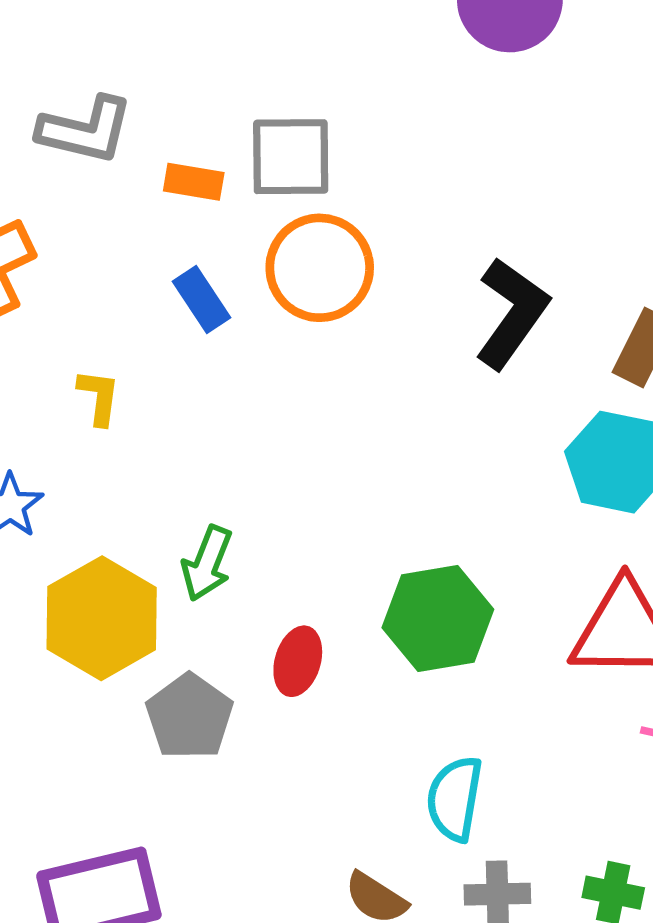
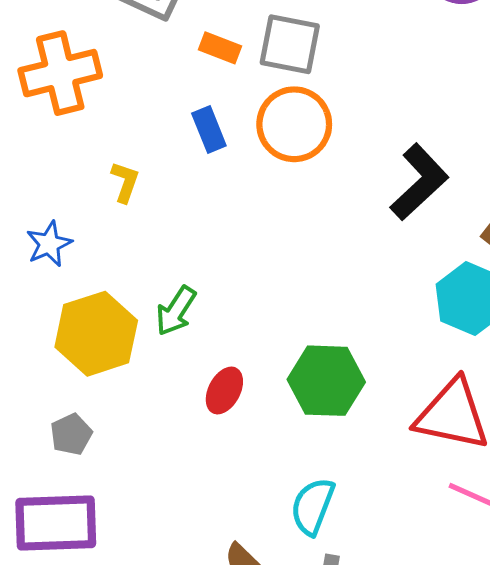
gray pentagon: (189, 717) -> (71, 434), moved, size x0.7

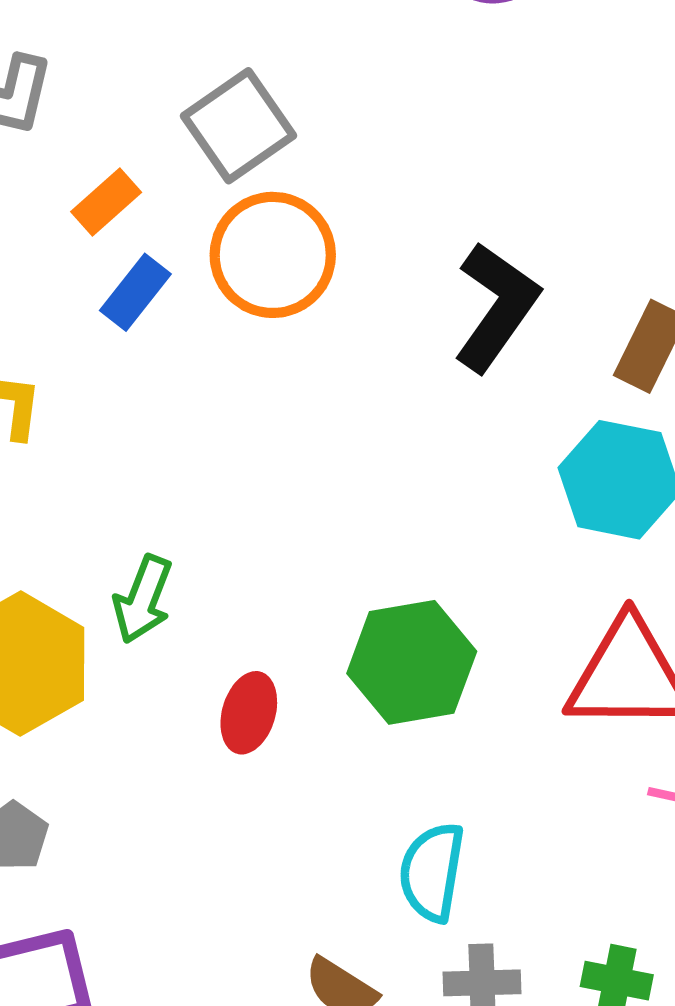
gray square: (290, 44) -> (239, 126), turned -34
orange rectangle: (220, 48) -> (106, 202), moved, turned -51
blue rectangle: (209, 130) -> (135, 292), turned 72

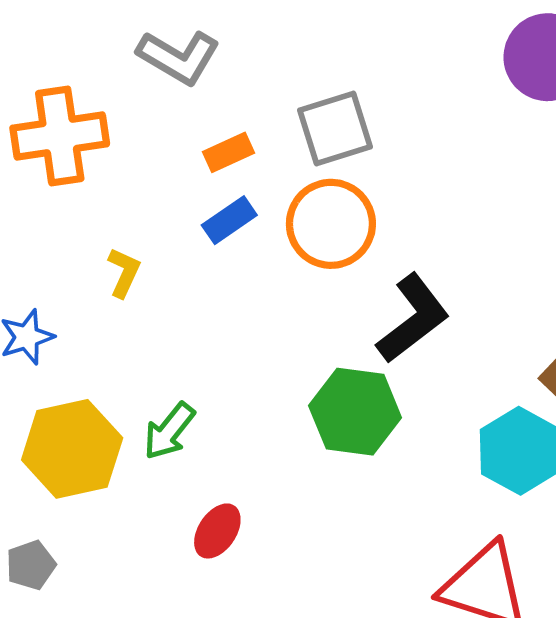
black L-shape: (496, 307) -> (413, 318), moved
green hexagon: (412, 662) -> (355, 412), moved

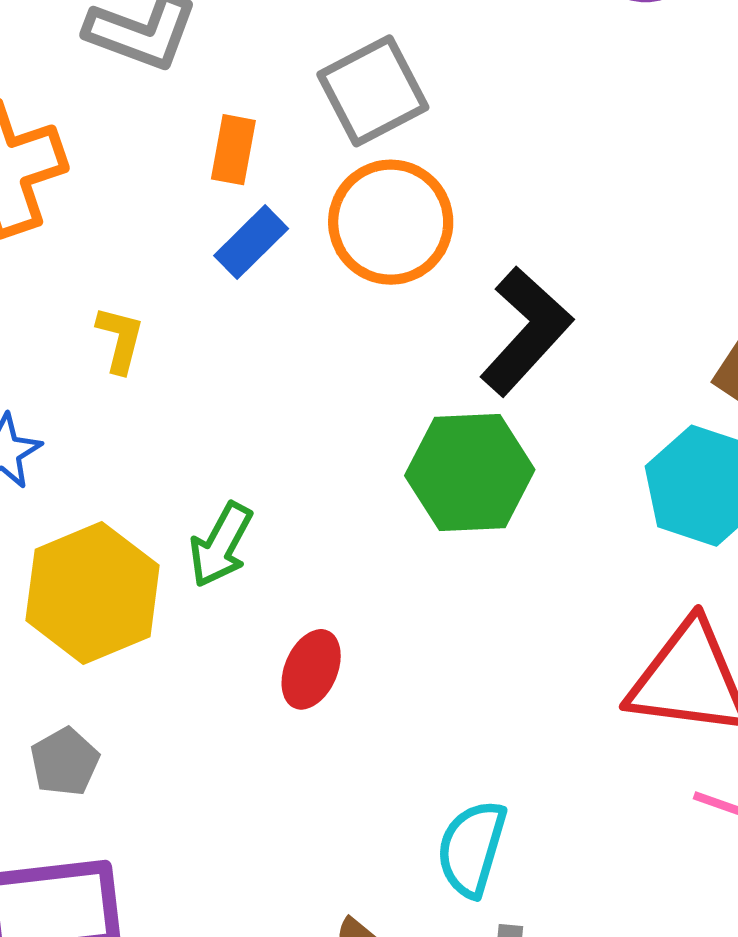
orange rectangle: (229, 152) -> (233, 150), turned -45

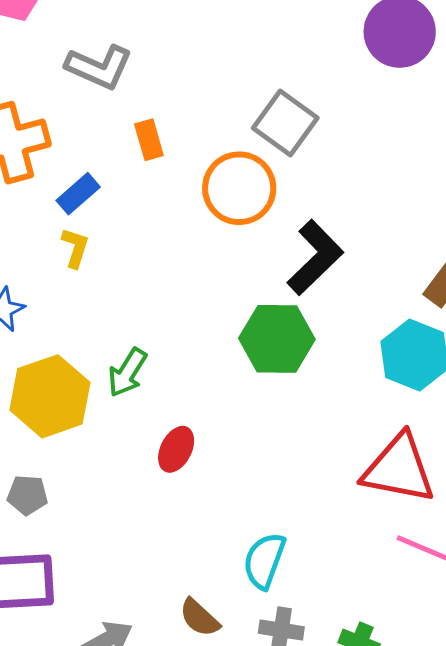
gray square: (373, 91) -> (285, 123), moved, turned -30
orange rectangle: (233, 150) -> (149, 140), turned -30
blue rectangle: (251, 242) -> (78, 194), moved
gray pentagon: (65, 762) -> (27, 495), turned 30

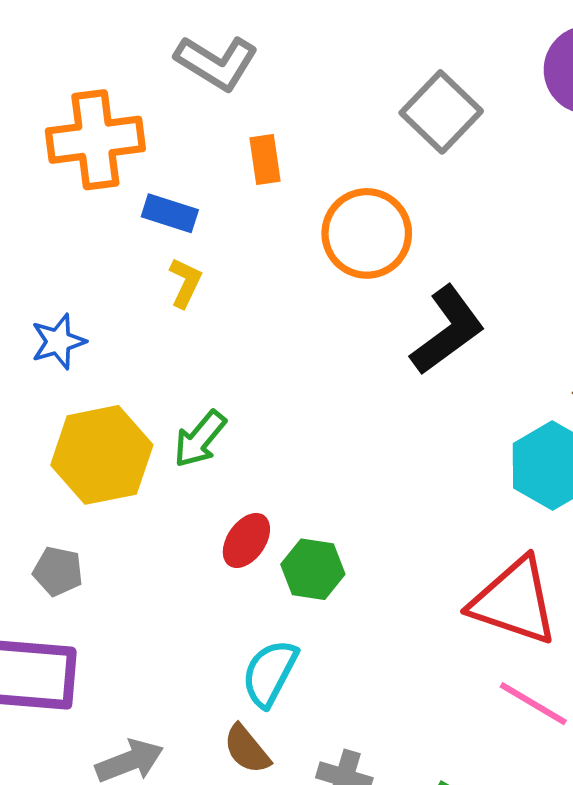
gray square: (285, 123) -> (441, 112), moved
blue rectangle: (78, 194) -> (170, 213), turned 51
yellow L-shape: (75, 248) -> (185, 283), moved
green hexagon: (277, 339) -> (313, 569), moved, size x0.7
cyan semicircle: (264, 561) -> (270, 673), moved

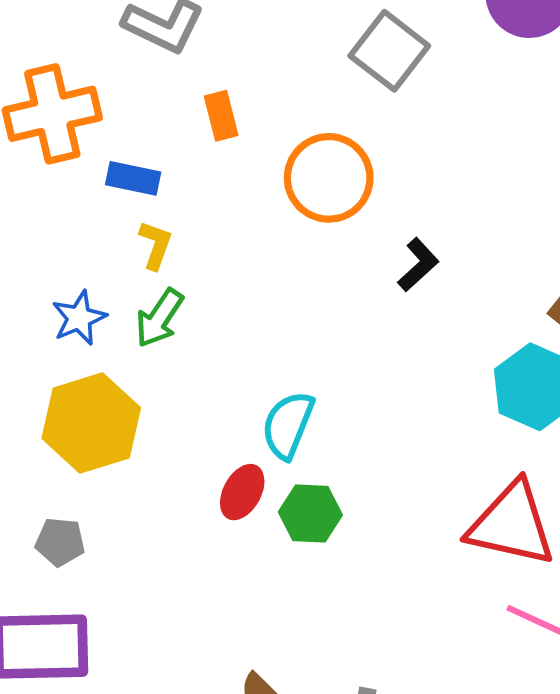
black L-shape: (448, 330) -> (418, 265), size x0.6
blue star: (58, 342) -> (79, 318), moved
green arrow: (200, 439) -> (159, 318), moved
cyan semicircle: (270, 673) -> (288, 425), moved

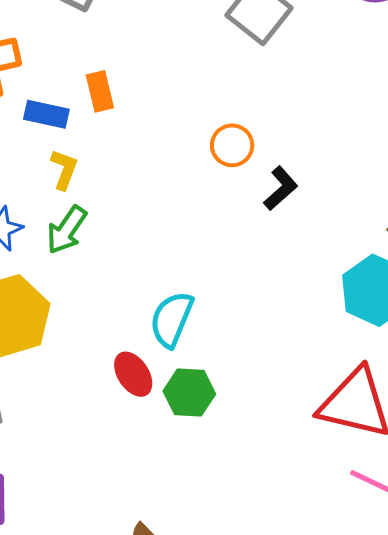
orange rectangle: (221, 116) -> (100, 91), moved
orange circle: (329, 178) -> (232, 145), moved, size x0.6
red ellipse: (242, 492) -> (133, 374), turned -63

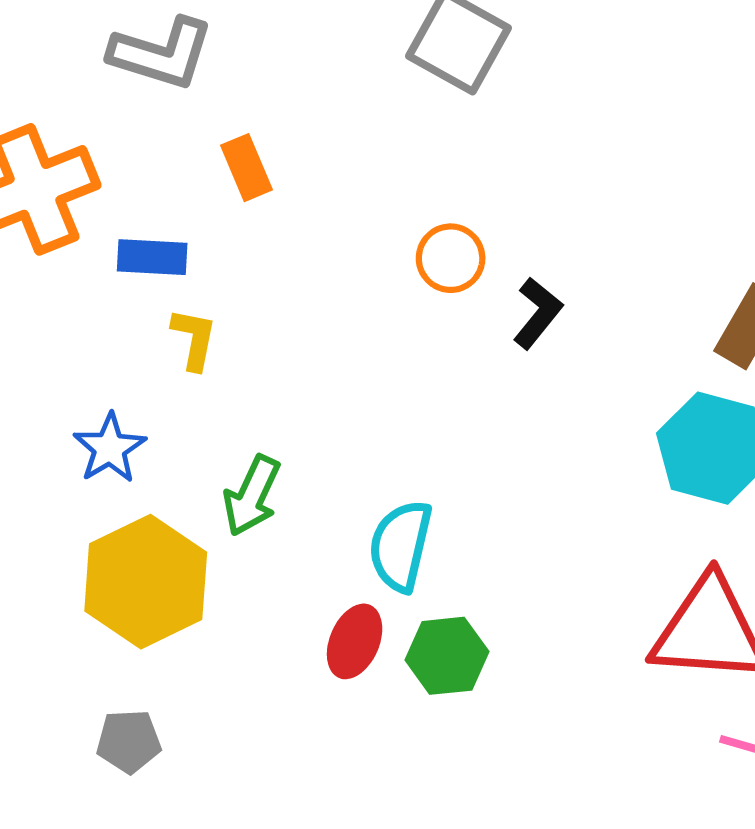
orange rectangle: (100, 91) -> (247, 168), moved
green arrow: (67, 230) -> (252, 496), moved
red ellipse: (133, 374) -> (355, 641), turned 66

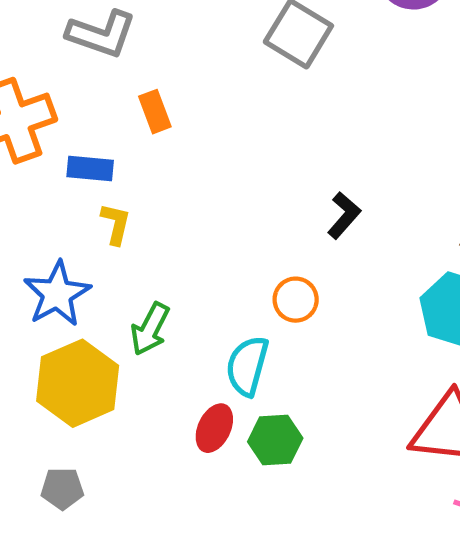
orange circle: (451, 258) -> (296, 300), moved
blue star: (110, 448) -> (57, 294), size x1.4

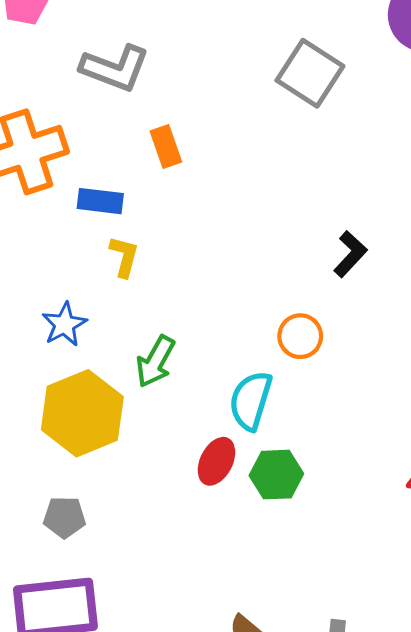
blue star: (57, 294) -> (64, 324), size x0.7

